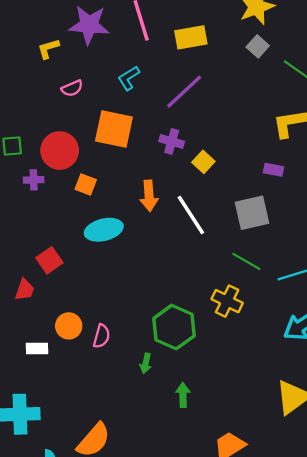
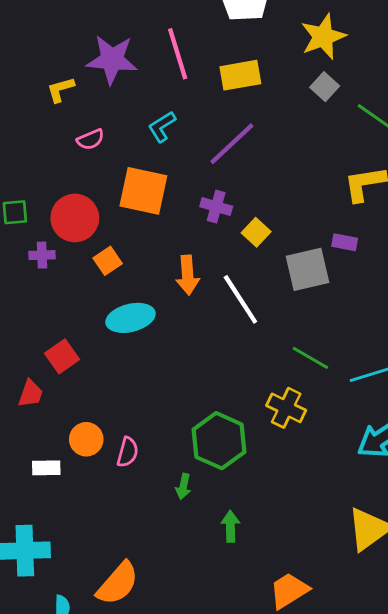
orange square: (86, 184) -> (108, 261), turned 35
gray square: (252, 213) -> (308, 269), moved

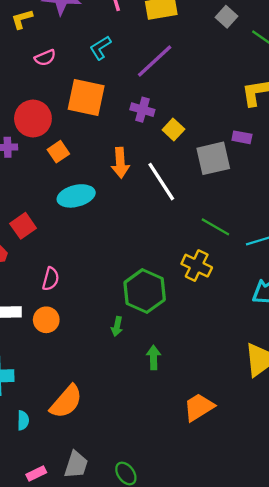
orange circle: (86, 439) -> (46, 320), moved
pink semicircle: (128, 452) -> (51, 279), moved

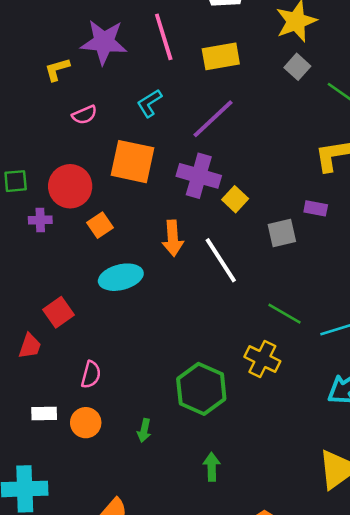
purple cross: (142, 110) -> (199, 176), size x1.5
gray square: (213, 158) -> (282, 233), size x0.7
green arrow: (117, 326) -> (144, 430), moved

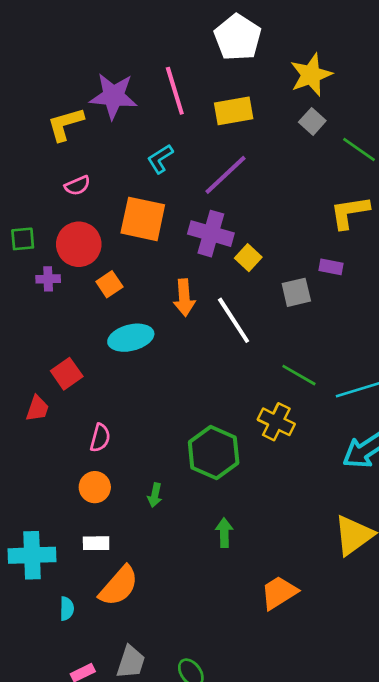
yellow L-shape: (57, 69) -> (65, 124), size x1.4
pink semicircle: (84, 115) -> (77, 186), moved
white rectangle: (44, 414) -> (96, 543), moved

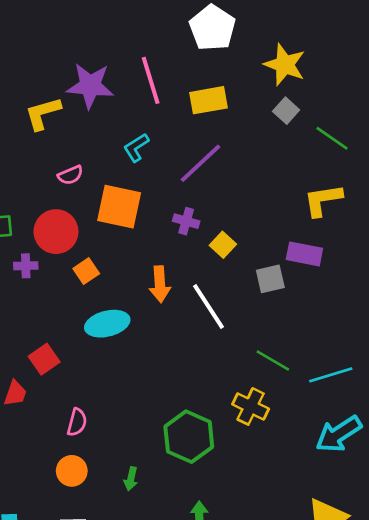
yellow star: (311, 75) -> (285, 65), turned -30
pink semicircle: (77, 186) -> (70, 175), moved
purple cross: (211, 234) -> (186, 221), size x0.6
purple rectangle: (331, 267) -> (304, 254), size x1.5

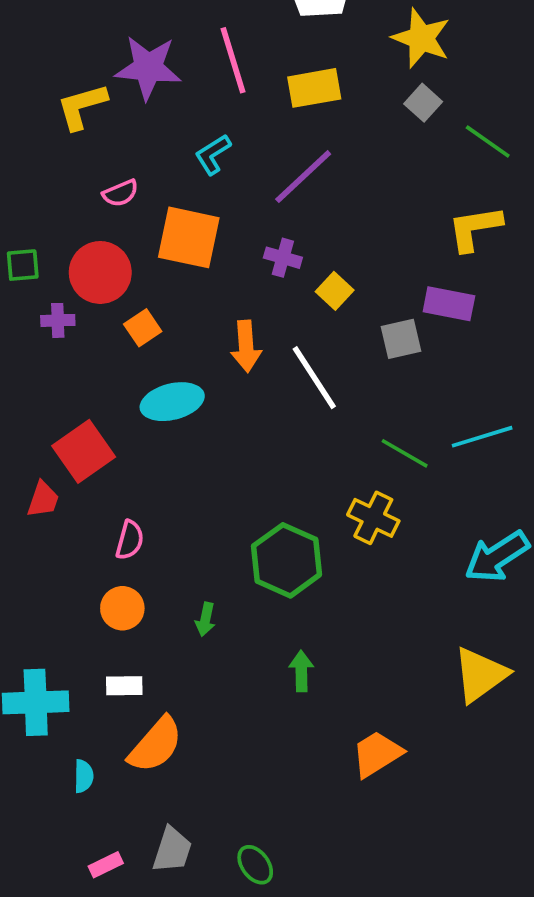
red square: (44, 359) -> (84, 451), size x1.4
cyan line: (331, 375) -> (482, 437), moved

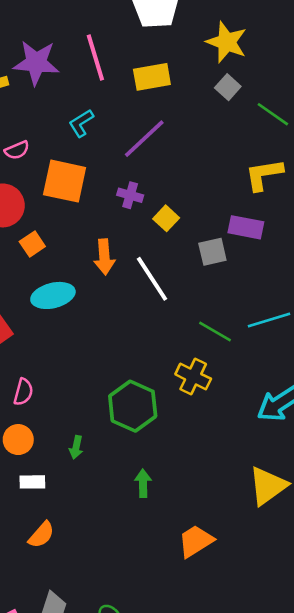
white rectangle: (124, 686) -> (32, 482), moved
orange semicircle: (156, 745) -> (41, 535), size x0.7

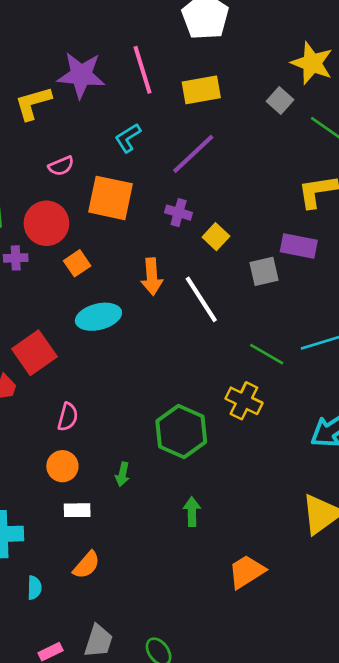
yellow star: (227, 42) -> (312, 63), moved

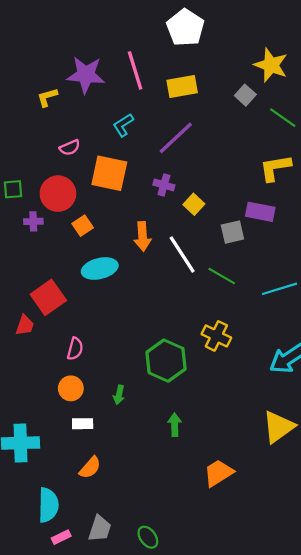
yellow L-shape: (33, 103) -> (47, 97), size x0.7
green line: (267, 354) -> (222, 276), moved
cyan semicircle: (34, 588) -> (48, 505), moved, size x1.8

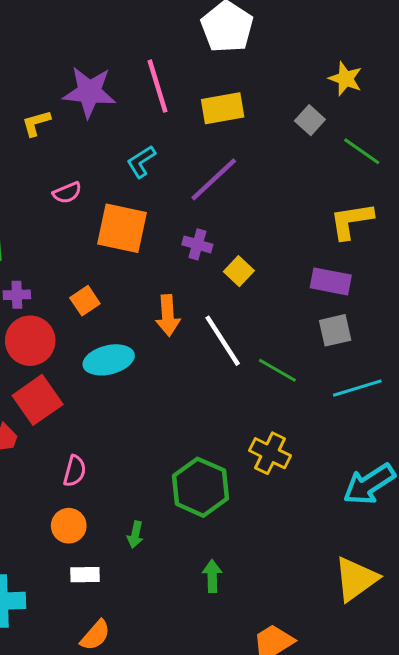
yellow star: (271, 65) -> (345, 79), size x0.7
red circle: (58, 194) -> (30, 341), moved
gray square: (232, 232) -> (335, 330), moved

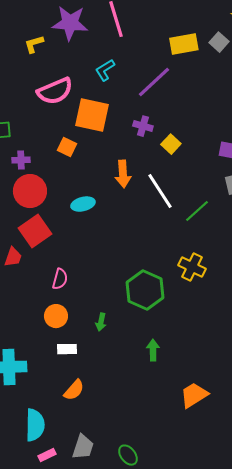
yellow rectangle: (223, 108) -> (184, 44), moved
pink semicircle: (67, 193) -> (55, 91), size x1.8
orange square: (85, 301) -> (67, 147), moved, turned -30
cyan ellipse: (109, 360) -> (83, 204), size x0.7
green line: (277, 370) -> (197, 211), turned -72

